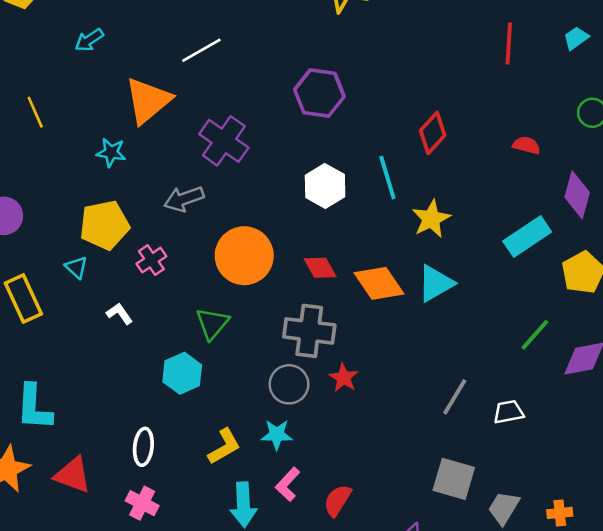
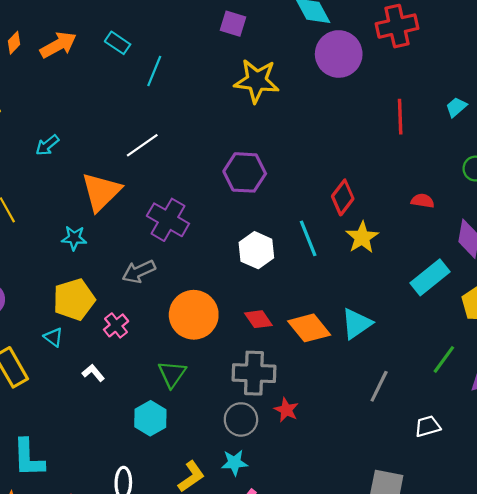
yellow star: (431, 219) -> (362, 237), moved
gray line: (455, 397) -> (379, 386), moved

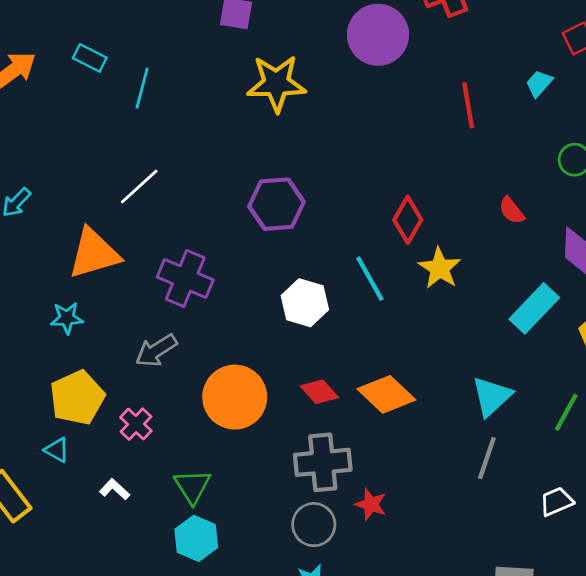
orange triangle: (101, 192) -> (94, 253), turned 36
red semicircle: (423, 201) -> (512, 211), turned -130
cyan triangle: (357, 324) -> (492, 396), moved
green triangle: (172, 374) -> (192, 486), moved

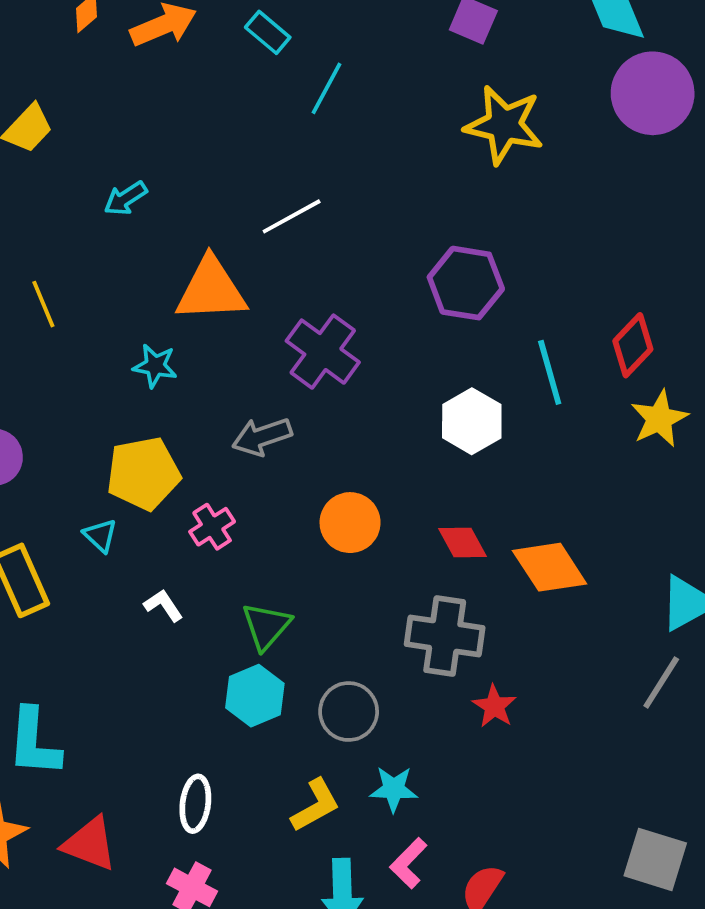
cyan line: (370, 279) -> (550, 372), moved
orange circle: (235, 397) -> (350, 523), size x0.7
gray circle: (314, 525) -> (349, 712), moved

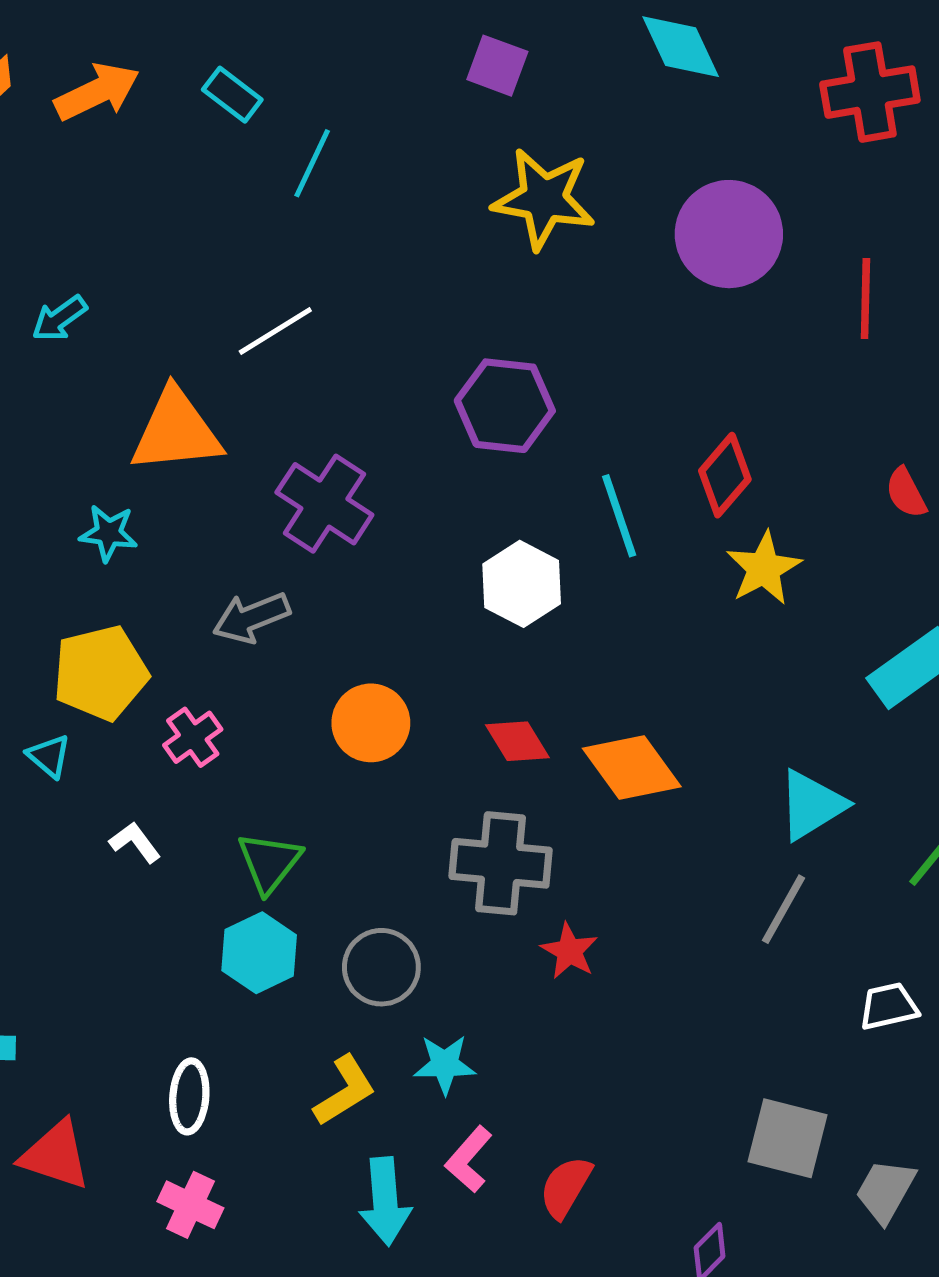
purple circle: (653, 93) -> (729, 234), moved

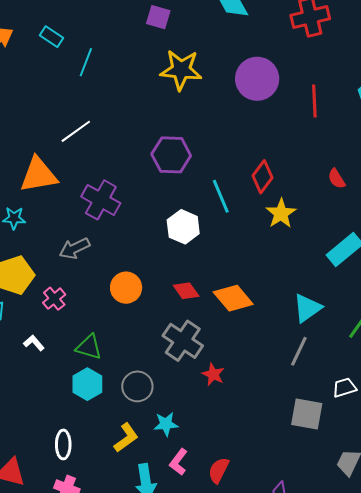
green triangle: (269, 862) -> (89, 347), turned -48
gray cross: (501, 863) -> (183, 341), turned 33
gray square: (788, 1138) -> (307, 414), moved

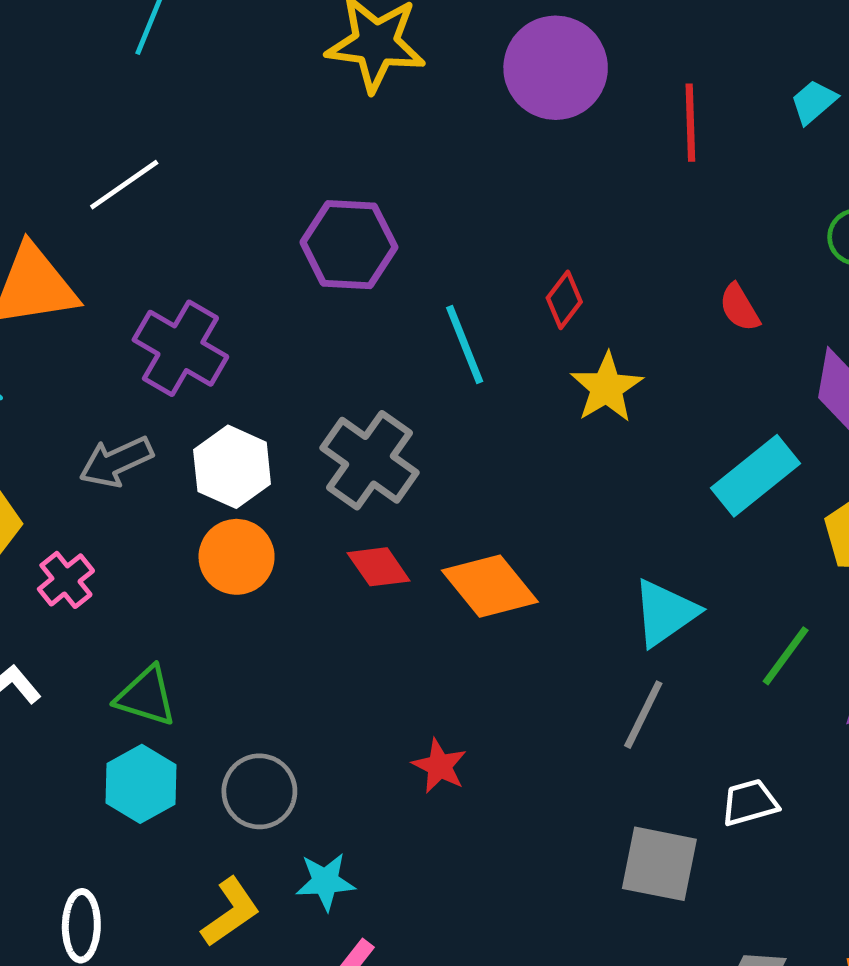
red diamond: (262, 177) -> (564, 300), size x0.7
white hexagon: (183, 227) -> (232, 467), moved
gray cross: (183, 341) -> (369, 460), moved

